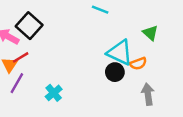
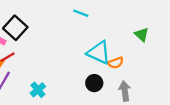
green triangle: (150, 33) -> (142, 35), moved
black circle: (115, 72) -> (94, 83), moved

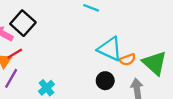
green triangle: (142, 35) -> (155, 63), moved, size x1.6

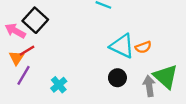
orange semicircle: (128, 60) -> (143, 47), moved
green triangle: (155, 63) -> (166, 77), moved

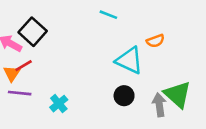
orange semicircle: (143, 47) -> (155, 41), moved
purple line: (23, 75) -> (20, 93), turned 66

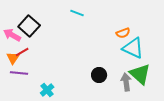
cyan line: (108, 15) -> (77, 13), moved
cyan triangle: (129, 60) -> (133, 48), moved
cyan cross: (59, 104) -> (47, 90), moved

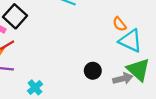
orange semicircle: (123, 33) -> (119, 24), turned 72
gray arrow: (126, 82) -> (123, 79), turned 84

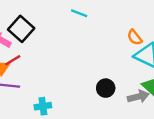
cyan cross: (35, 87) -> (43, 106), turned 32

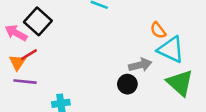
gray arrow: (138, 97) -> (140, 65), moved

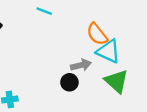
orange semicircle: (158, 30) -> (97, 34), size x1.5

